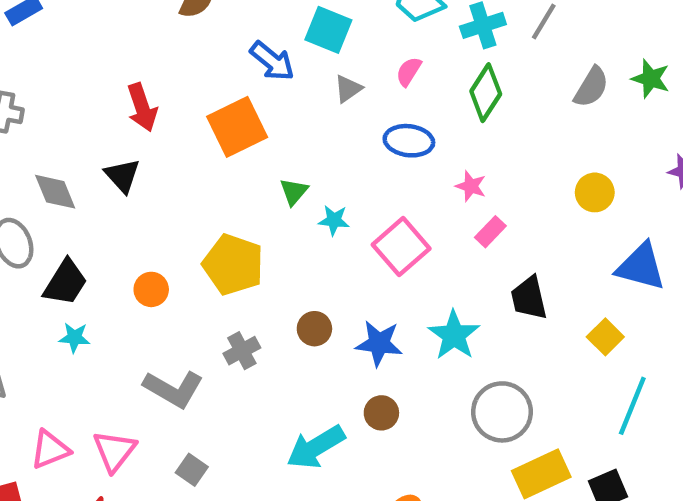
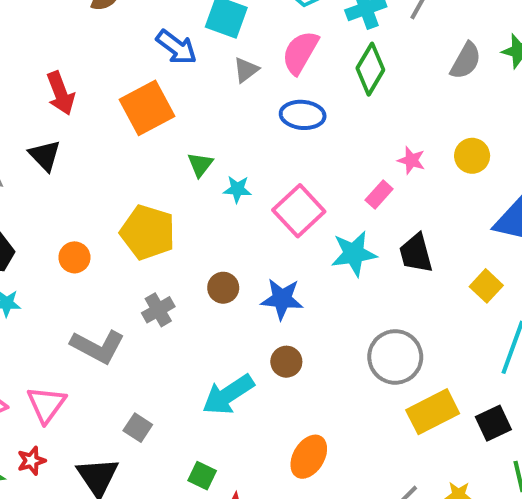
pink semicircle: (409, 72) -> (300, 52), size x1.6
pink star: (471, 186) -> (411, 160), moved
cyan star: (454, 335) -> (354, 254), moved, turned 30
gray square: (192, 470) -> (138, 428), moved

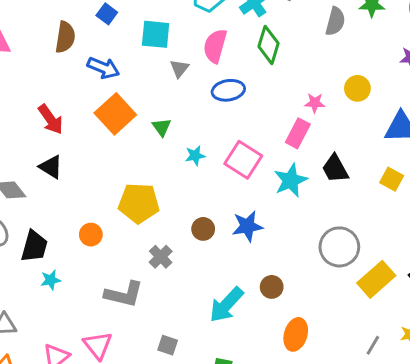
blue arrow: (177, 47) -> (103, 68), moved
green triangle: (200, 165) -> (162, 127), moved
pink rectangle: (379, 195) -> (298, 133), size x1.4
brown circle: (286, 362) -> (272, 287), moved

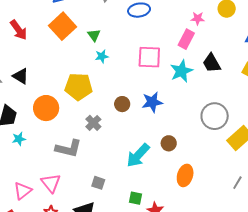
cyan star: (195, 156) -> (102, 56), moved
pink square: (243, 160) -> (149, 57), turned -30
black triangle: (51, 167) -> (21, 76), moved
orange circle: (91, 235) -> (46, 108), size x1.6

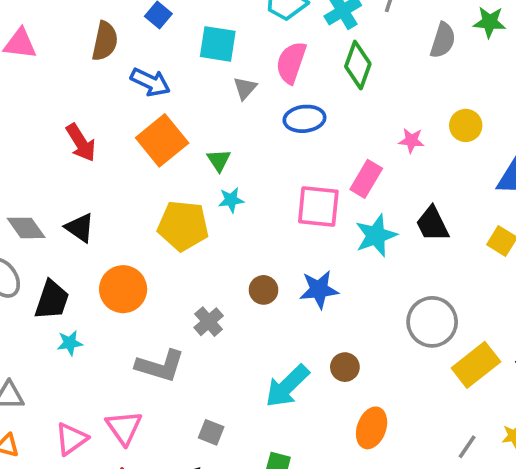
pink rectangle: (186, 39) -> (366, 179), moved
yellow pentagon: (79, 87) -> (183, 226), moved

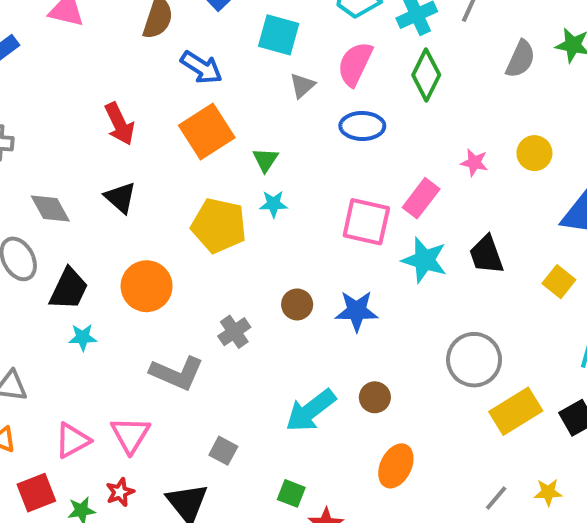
black triangle: (80, 228) -> (120, 197), moved
cyan star: (376, 235) -> (424, 260), turned 30

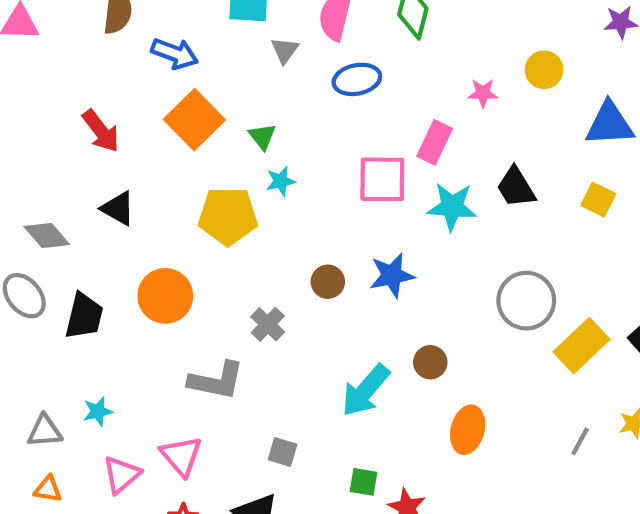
cyan star: (83, 337) -> (98, 411), moved

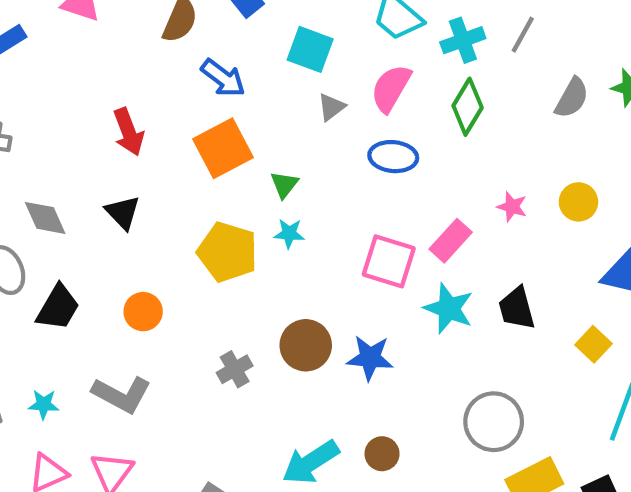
brown circle: (328, 282) -> (306, 345), size x1.5
orange circle: (165, 296) -> (143, 312), size x0.7
gray L-shape: (216, 381) -> (122, 394), moved

